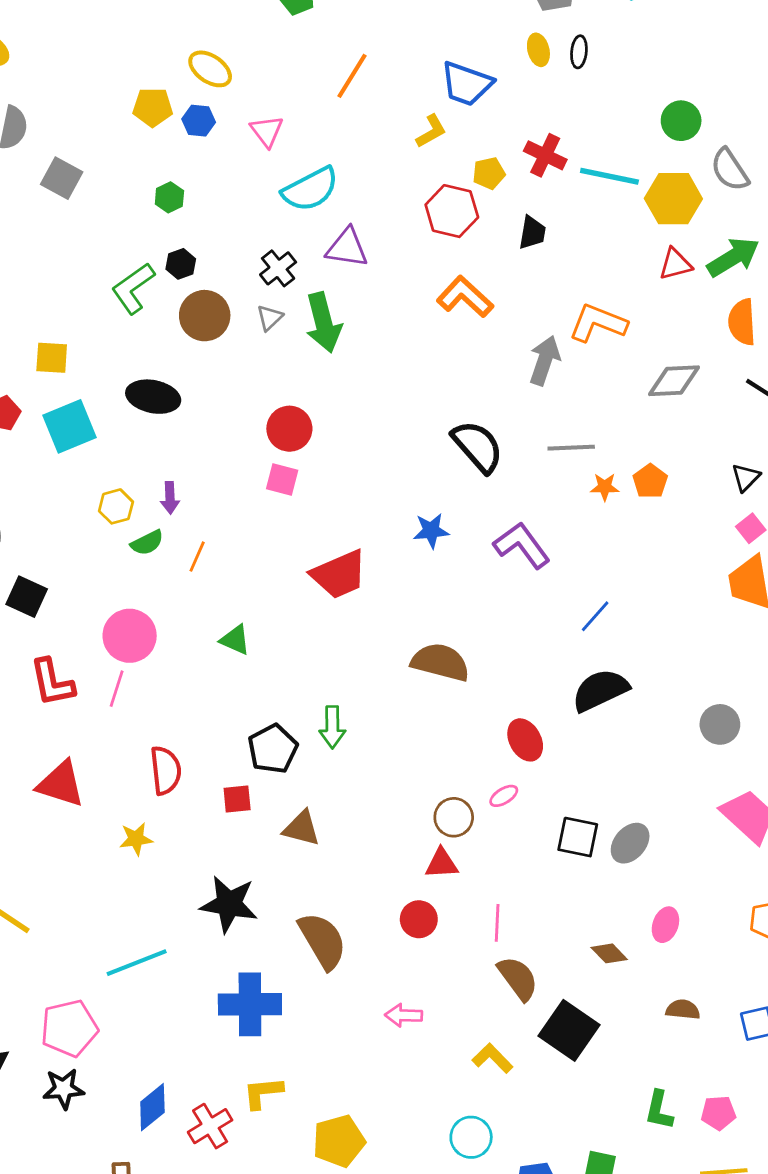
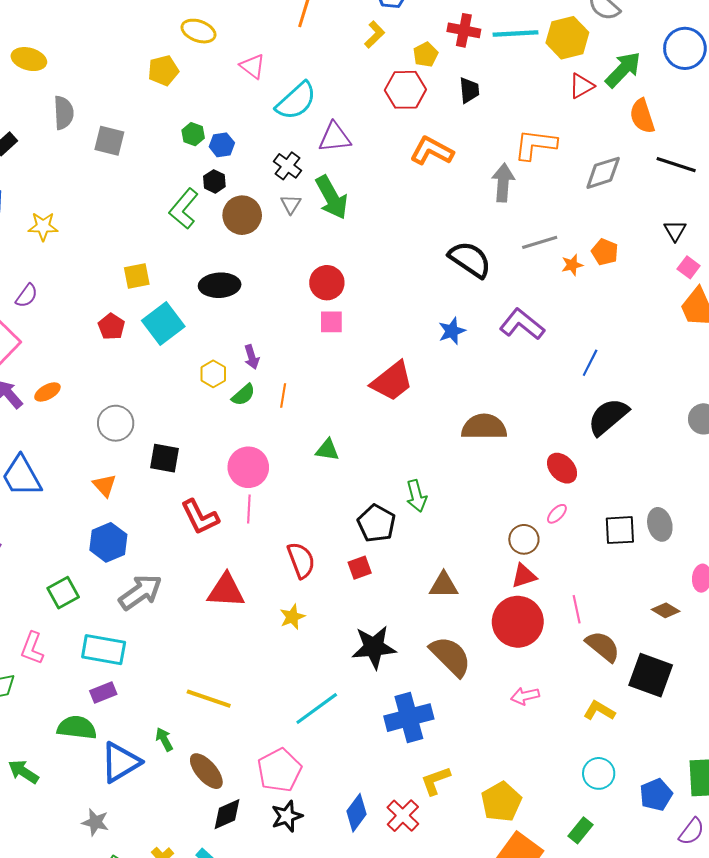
blue hexagon: (199, 121) -> (222, 145), moved
brown triangle: (302, 828) -> (444, 585), moved
gray ellipse: (630, 843) -> (660, 524), turned -40
red circle: (419, 919) -> (518, 622), size x1.8

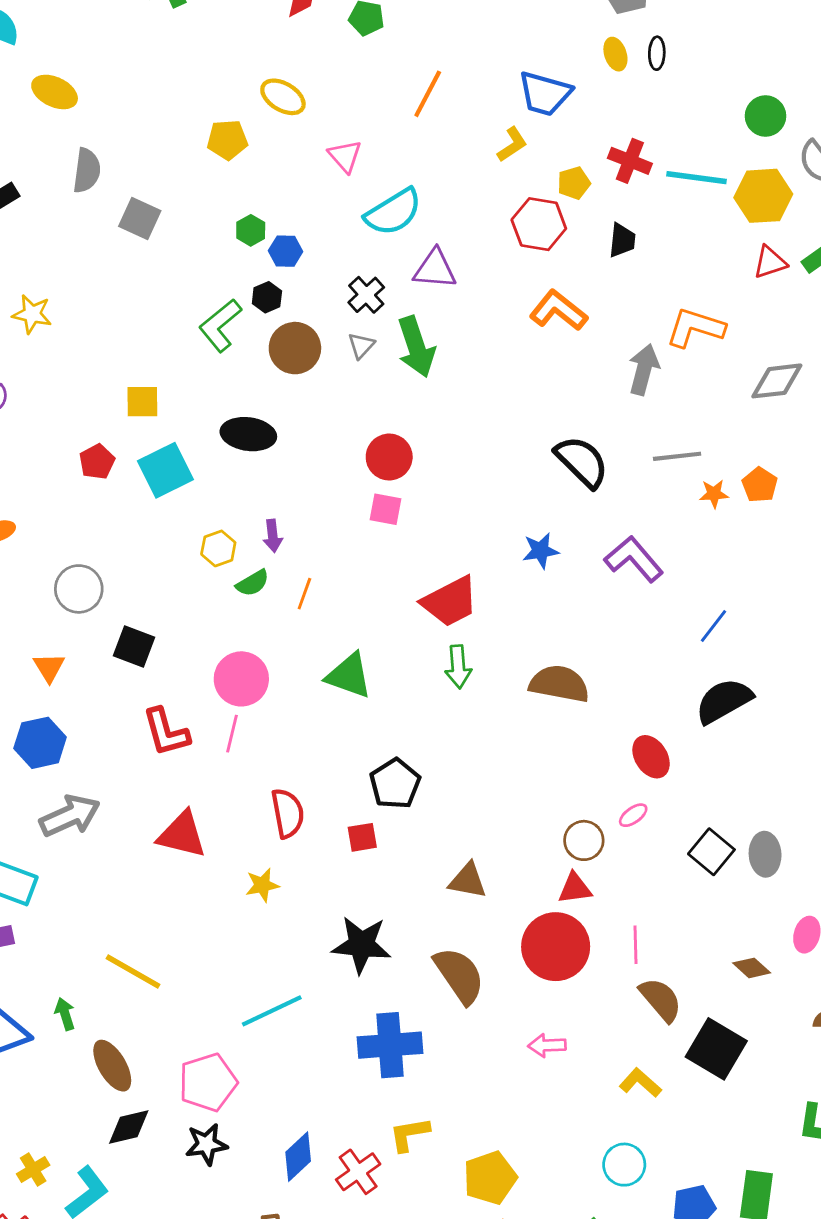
green triangle: (327, 450) -> (349, 676), size x1.5
green arrow: (416, 496) -> (458, 667), moved
black square: (620, 530) -> (711, 852), turned 32

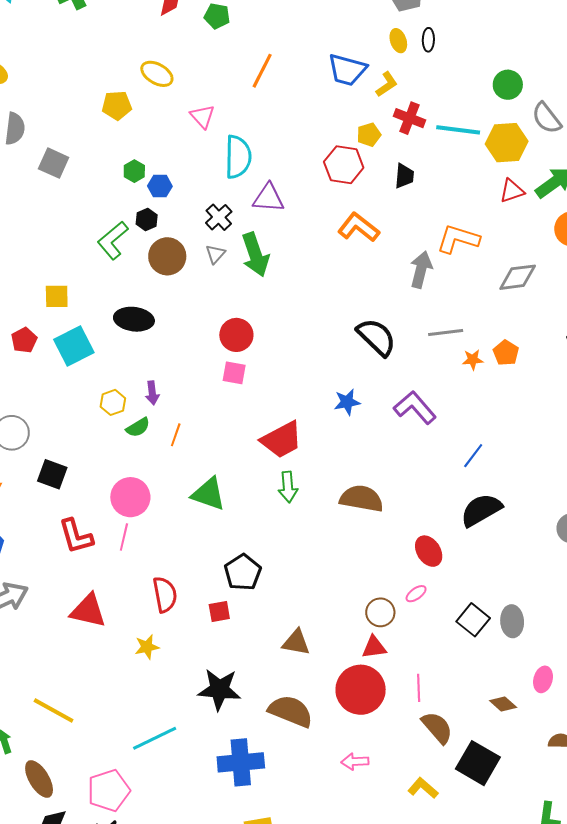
yellow L-shape: (512, 144) -> (387, 84), moved
cyan semicircle: (393, 212) -> (238, 157), turned -57
brown semicircle: (459, 975) -> (291, 711), turned -33

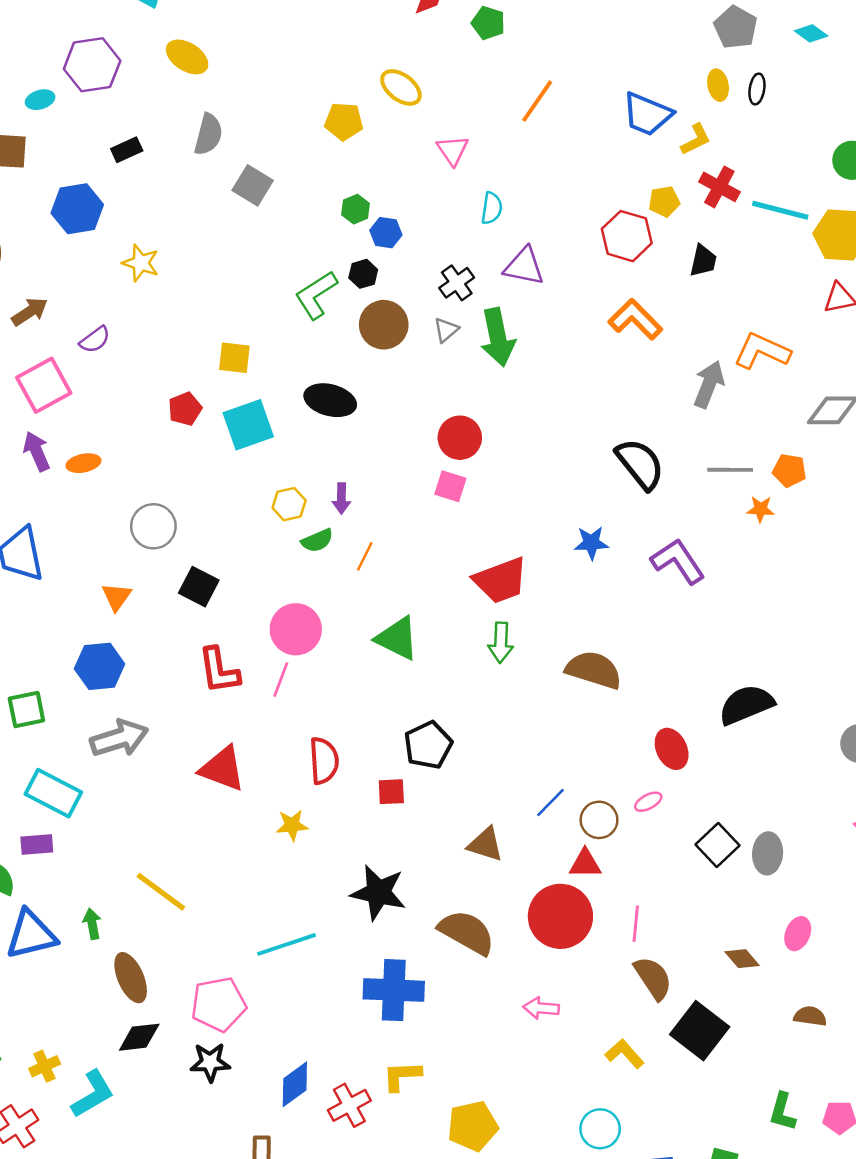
cyan semicircle: (238, 157) -> (492, 208), size x0.6
orange pentagon: (506, 353) -> (789, 470), moved, turned -30
blue line: (473, 456) -> (550, 803), moved

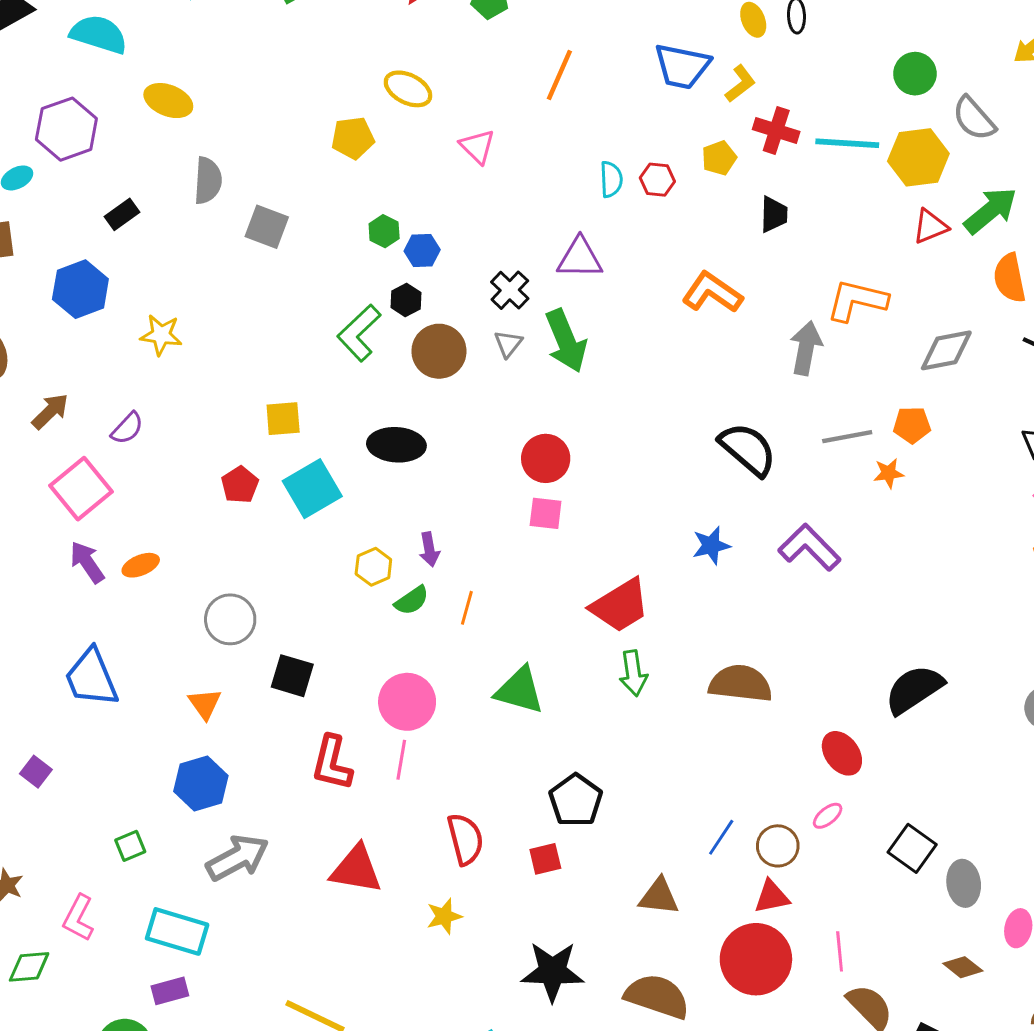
cyan semicircle: (492, 208) -> (611, 179), moved
red hexagon: (627, 236) -> (657, 180), moved, size x0.6
red L-shape: (219, 671) -> (332, 763), turned 33
green square: (26, 710) -> (130, 846), size x0.7
gray ellipse: (768, 853) -> (964, 883), moved

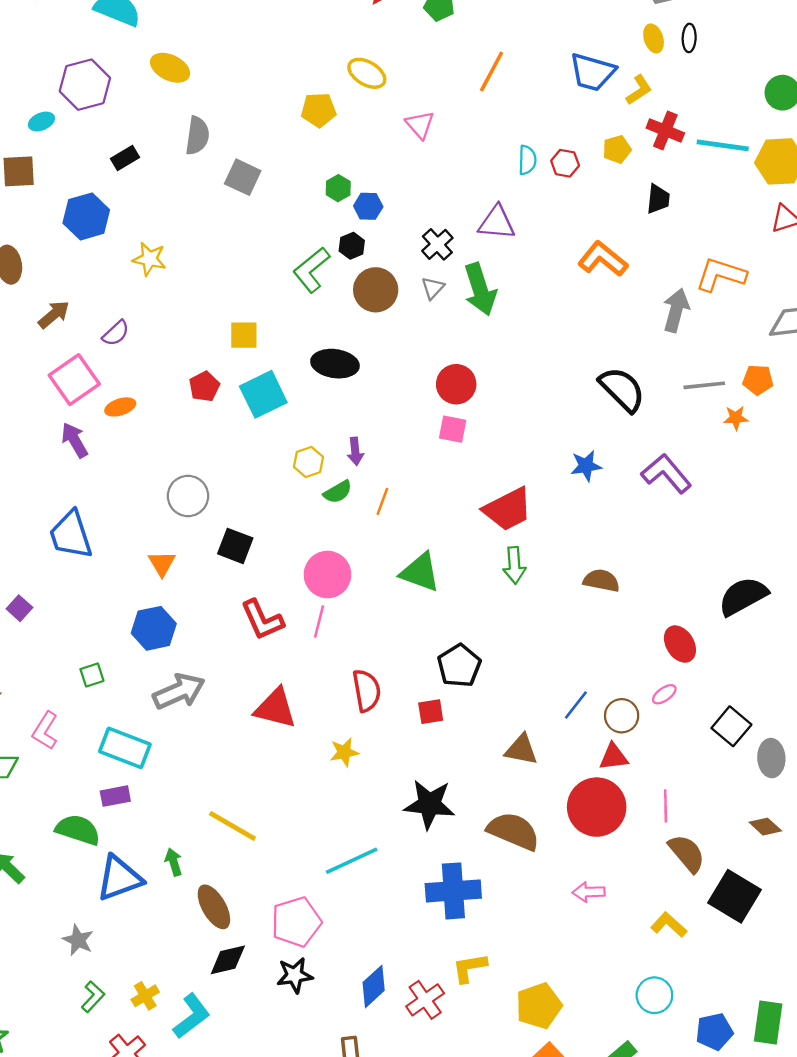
orange ellipse: (141, 565) -> (120, 407), moved
brown semicircle: (741, 684) -> (601, 581), size x0.7
red L-shape: (332, 763) -> (262, 620), turned -42

